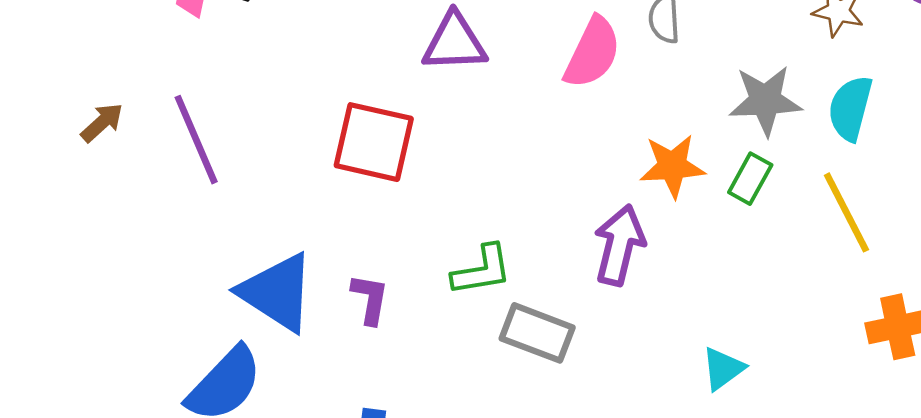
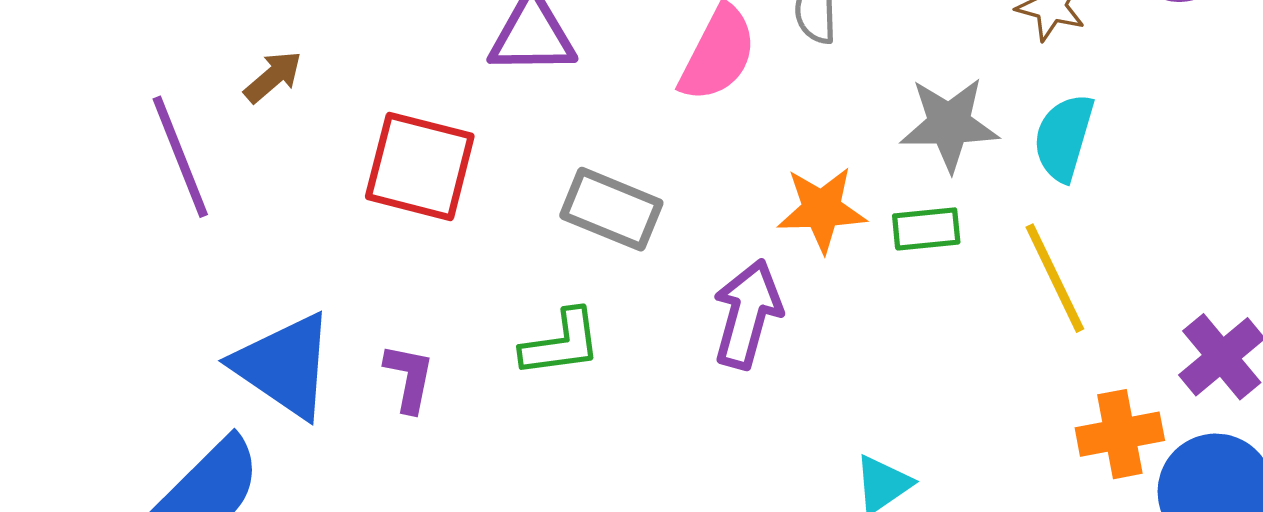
brown arrow: (102, 123) -> (273, 77), moved
green rectangle: (750, 179) -> (926, 229), turned 54
gray rectangle: (537, 333) -> (611, 209), moved

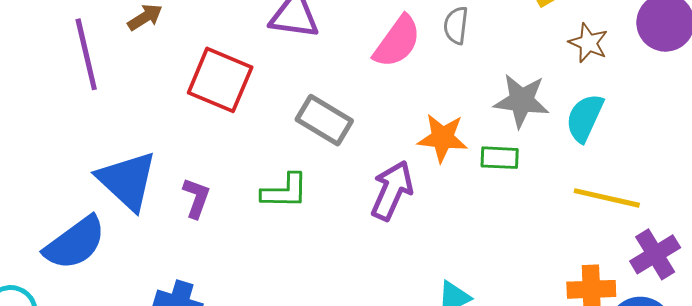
yellow line: (1055, 278) -> (607, 198), moved, turned -60

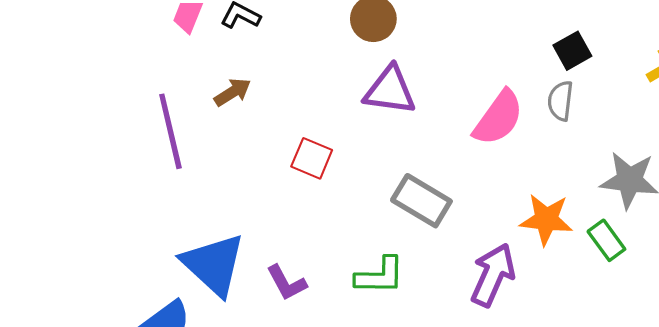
red square: (220, 80) -> (312, 158), size x0.6
green rectangle: (500, 158) -> (606, 240), turned 51
purple L-shape: (196, 198) -> (287, 283), turned 132

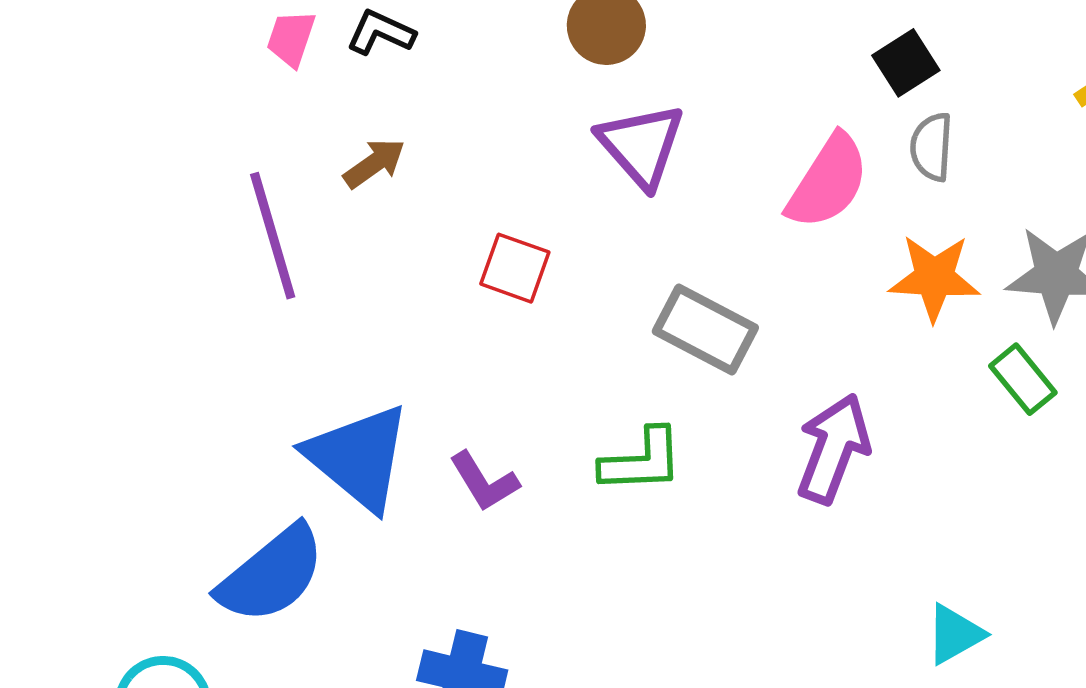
black square: (572, 51) -> (906, 63), moved
purple triangle: (390, 90) -> (641, 145), turned 44
orange star: (546, 219) -> (934, 278), moved

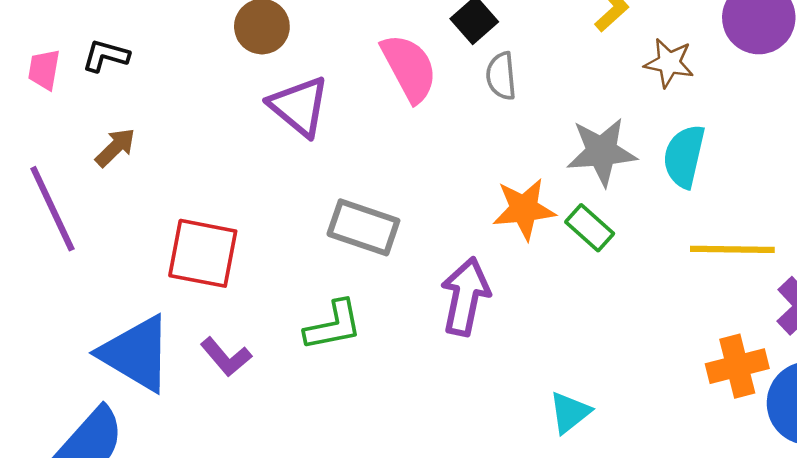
pink semicircle: (828, 182) -> (409, 68), moved, turned -52
red square: (515, 268) -> (203, 253), moved, size x1.5
orange star: (934, 278) -> (524, 209), moved

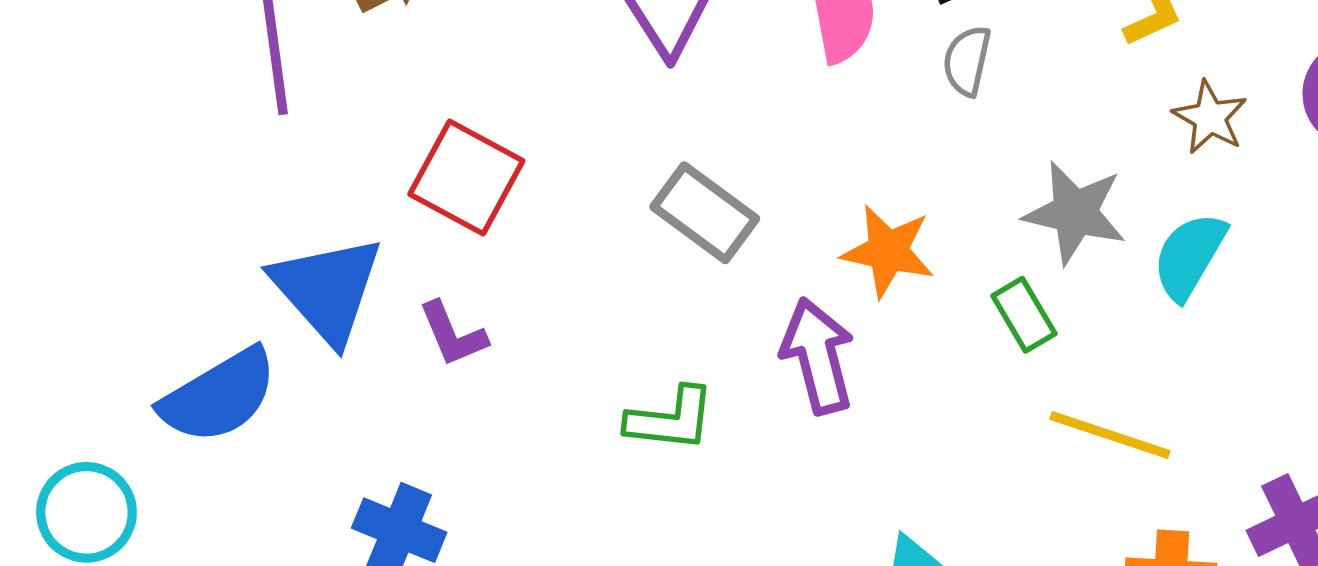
orange star: (524, 209) -> (888, 251), moved
yellow line: (732, 249) -> (1110, 435), moved
purple arrow: (465, 296) -> (818, 356), turned -44
green L-shape: (333, 325) -> (671, 419), moved

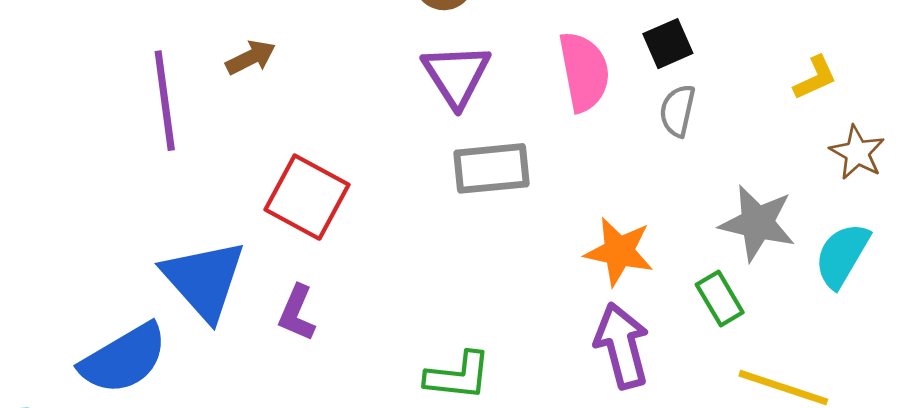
gray rectangle: (705, 213) -> (491, 168), moved, turned -42
purple L-shape: (453, 334) -> (297, 313), turned 46
purple arrow: (818, 356) -> (622, 346), moved

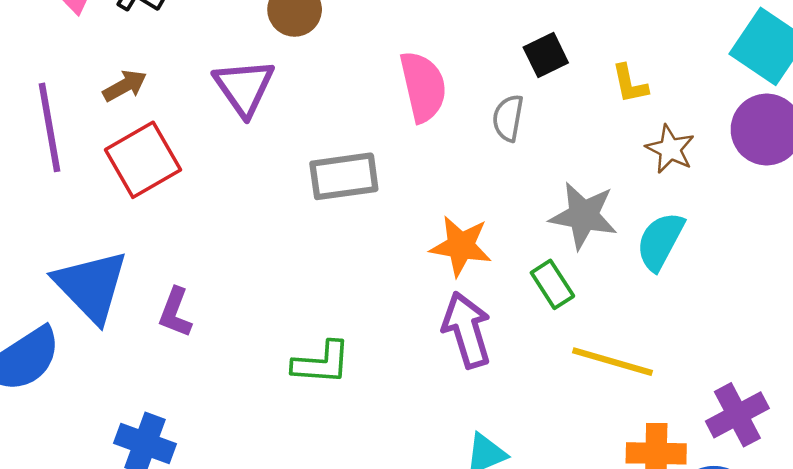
black square: (668, 44) -> (546, 55), moved
purple triangle: (456, 75) -> (244, 87), moved
yellow L-shape: (815, 78) -> (630, 84), turned 105
red square: (307, 197) -> (143, 160), moved, turned 34

